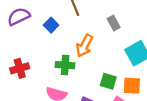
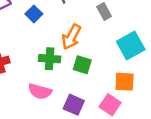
green square: (108, 81) -> (82, 65), moved

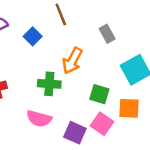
green square: (82, 65) -> (99, 94), moved
pink square: (110, 105) -> (102, 124), moved

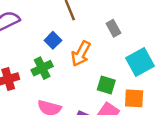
blue square: (33, 36) -> (53, 40), moved
green cross: (49, 84) -> (42, 68), moved, turned -30

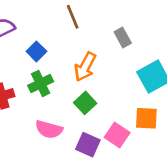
blue square: (53, 40) -> (36, 51), moved
green square: (106, 85) -> (85, 103), moved, turned 30

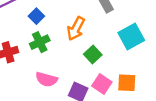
green square: (85, 103) -> (93, 55), moved
orange square: (146, 118) -> (127, 83), moved

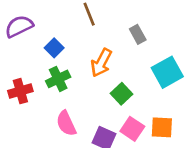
pink semicircle: (46, 79) -> (66, 123), turned 50

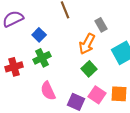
orange arrow: (101, 63) -> (87, 44), moved

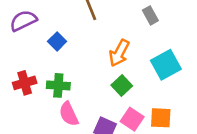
gray rectangle: (101, 25) -> (150, 15), moved
green cross: (42, 58) -> (58, 85), moved, turned 30

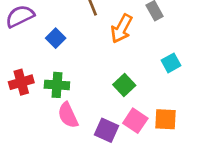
orange arrow: (119, 53) -> (122, 29), moved
cyan square: (166, 65) -> (171, 63), size x0.6

